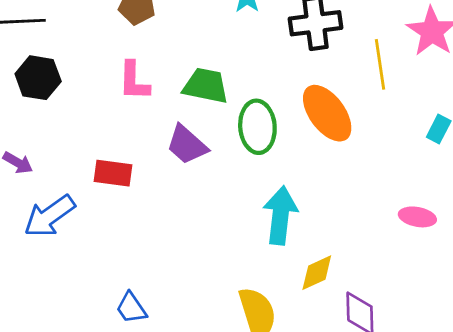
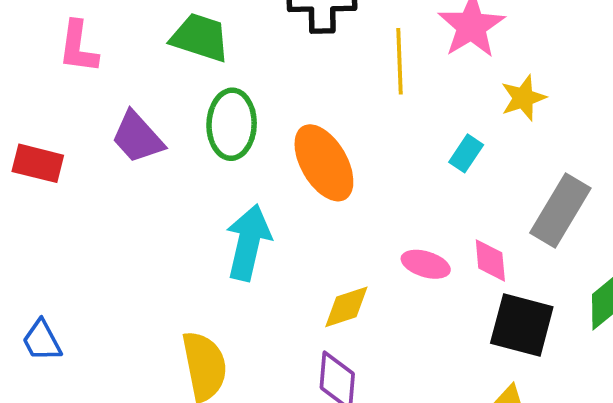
green trapezoid: (206, 86) -> (200, 38), moved
orange ellipse: (327, 113) -> (324, 163), moved
yellow diamond: (317, 273) -> (346, 307), moved

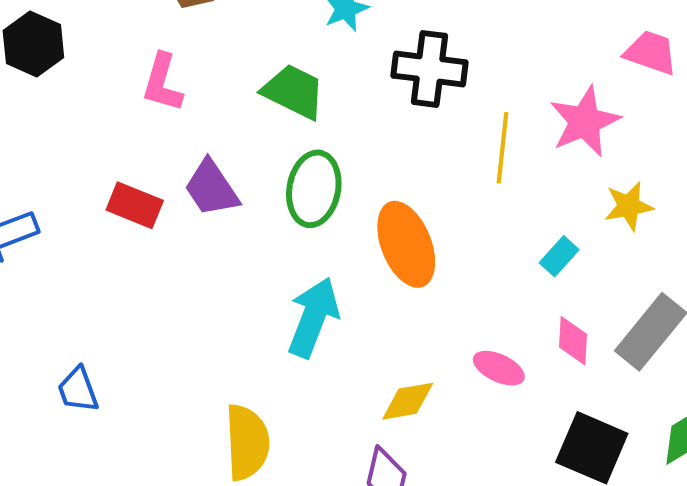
red rectangle: (38, 163) -> (135, 205), moved
pink diamond: (490, 260) -> (573, 341), moved

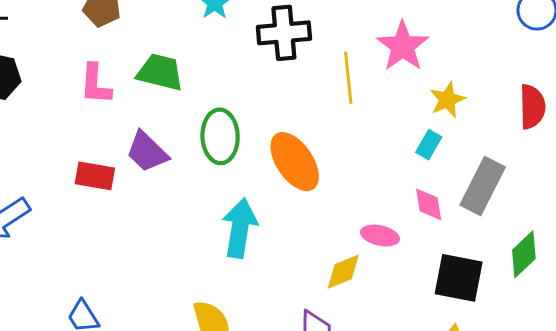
green trapezoid: (294, 92) -> (160, 72), moved
cyan rectangle: (559, 256) -> (429, 145), moved
yellow diamond: (408, 401) -> (343, 272), moved

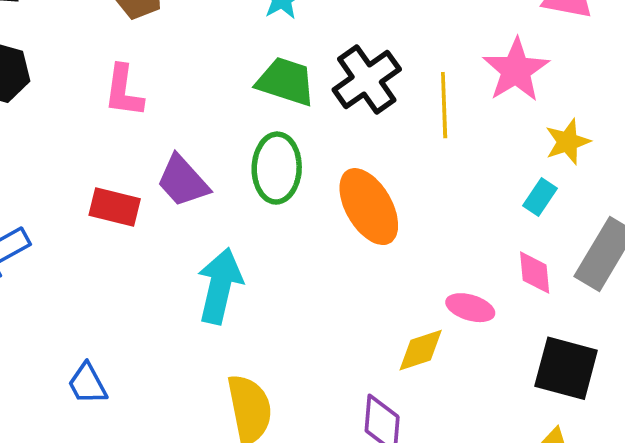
black cross: (284, 33) -> (367, 79), moved, turned -34
green trapezoid: (160, 72) -> (286, 81), moved
cyan arrow: (240, 228) -> (220, 286), moved

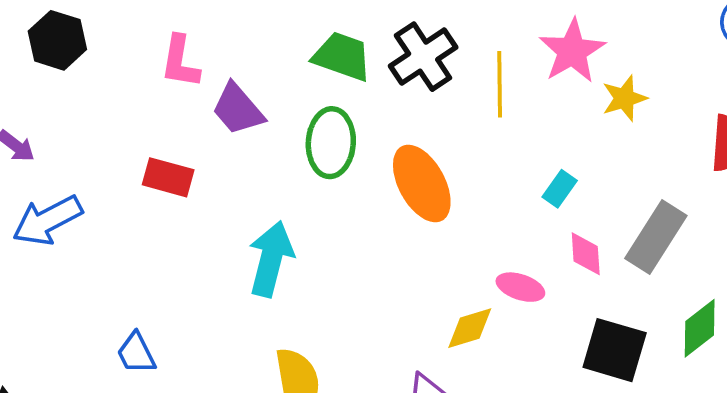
yellow star: (568, 142) -> (624, 98), moved
purple trapezoid: (183, 181) -> (238, 109), moved
cyan rectangle: (540, 197) -> (560, 189), moved

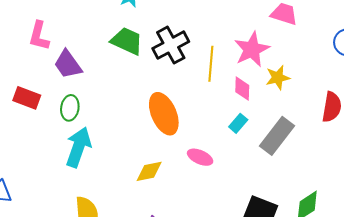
green ellipse: (331, 143) -> (70, 108), moved, size x0.7
gray rectangle: (656, 237) -> (277, 136), moved
pink diamond: (586, 254) -> (242, 89), moved
pink ellipse: (520, 287) -> (200, 157), moved
yellow diamond: (470, 328) -> (149, 171), moved

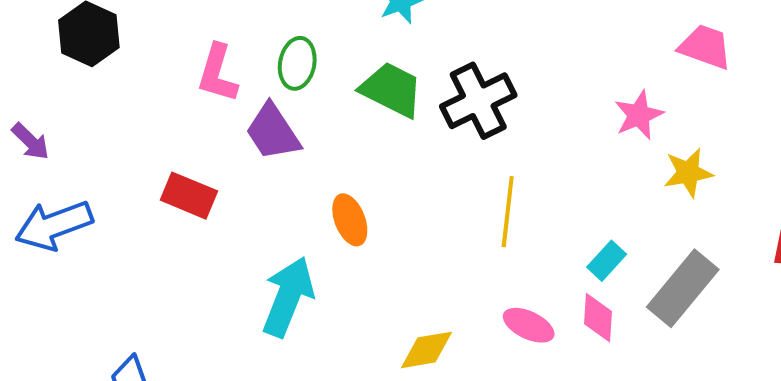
pink star: (252, 49) -> (639, 115), size x0.7
yellow line: (211, 64) -> (508, 212), moved
pink diamond: (242, 89) -> (598, 318), moved
green ellipse: (70, 108) -> (297, 63), moved
orange ellipse: (164, 114) -> (350, 220), moved, size x0.6

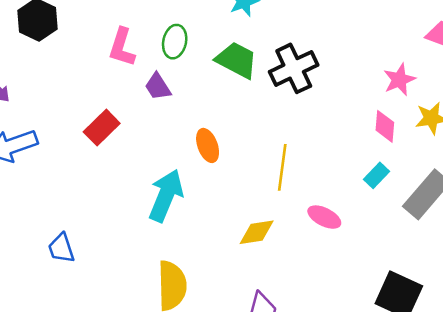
purple trapezoid: (273, 132) -> (158, 87), size x0.7
red rectangle: (189, 196) -> (102, 128), turned -68
yellow line: (508, 212) -> (282, 167), moved
pink diamond: (598, 318) -> (385, 126), moved

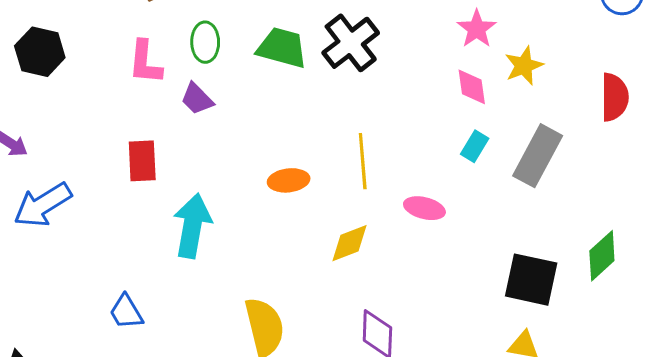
red rectangle: (102, 128) -> (142, 161), turned -36
orange ellipse: (208, 145) -> (289, 180), moved, turned -64
cyan arrow: (166, 196) -> (192, 226), moved

